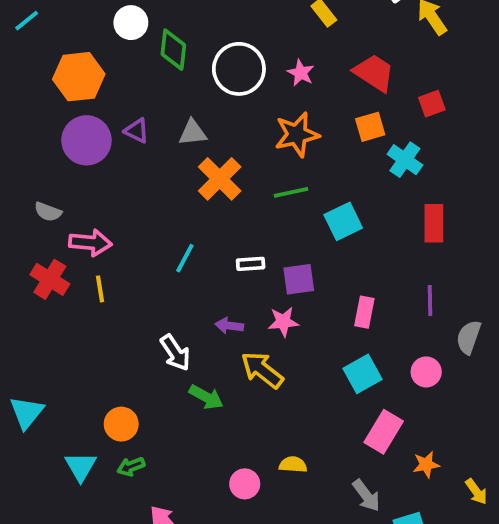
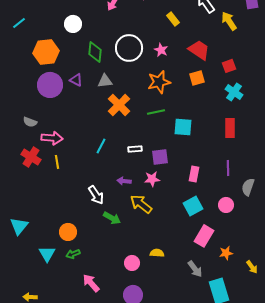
green diamond: (173, 50) -> (95, 52), moved
cyan cross: (405, 160) -> (234, 92), moved
cyan square: (343, 221) -> (183, 127), turned 30

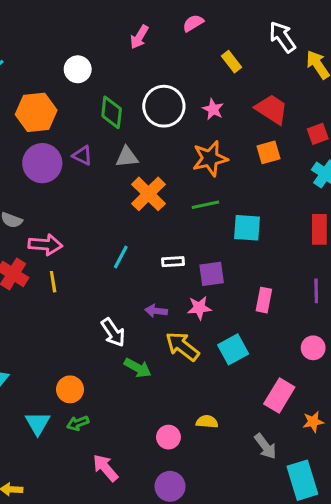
cyan square: (193, 206) -> (233, 349), moved

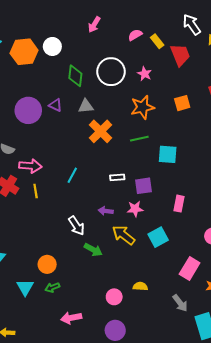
pink semicircle: (193, 23) -> (135, 35), moved
red trapezoid: (272, 109) -> (180, 55), moved, turned 35
orange hexagon: (36, 112) -> (24, 52), moved
cyan line: (121, 257) -> (72, 175), moved
pink arrow: (105, 468) -> (71, 318), turned -60

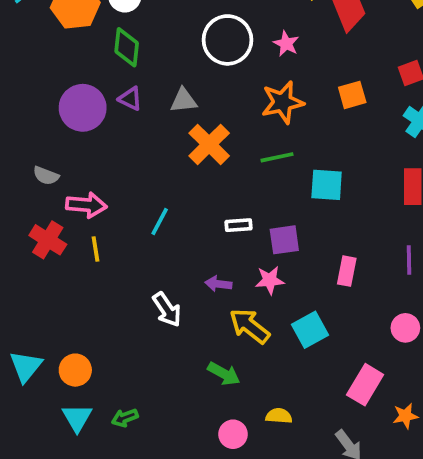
green diamond: (75, 76) -> (127, 47), moved
green arrow: (93, 250) -> (224, 374), moved
orange circle: (47, 264) -> (75, 370), moved

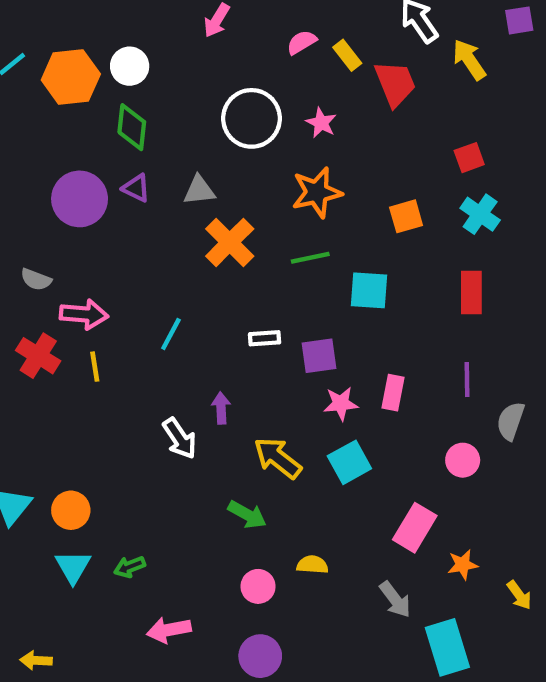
orange square: (352, 95) -> (406, 216), moved
pink star: (270, 280) -> (341, 404), moved
purple arrow: (218, 284) -> (221, 408), moved, turned 80

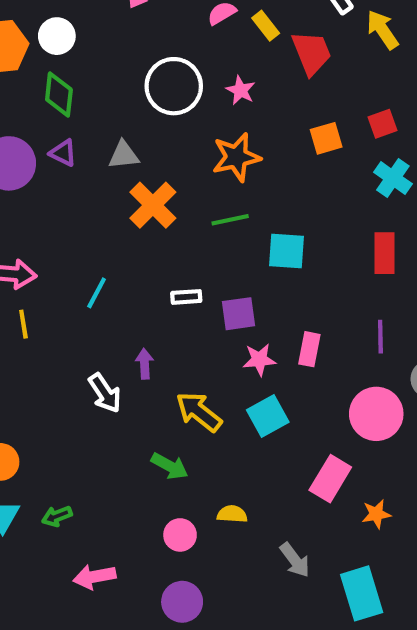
orange square: (406, 216) -> (326, 138), moved
pink circle: (463, 460) -> (376, 414), size x1.6
gray arrow: (395, 599) -> (295, 560), moved

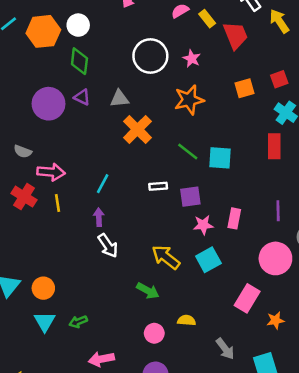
green line: (230, 220) -> (188, 151), moved, turned 50
red rectangle: (385, 253) -> (274, 146), moved
purple arrow: (145, 364) -> (99, 217), moved

